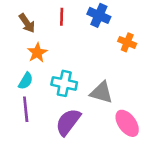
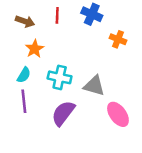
brown arrow: (27, 23) -> (25, 21), turned -36

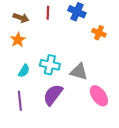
orange star: (35, 49) -> (18, 40), moved
cyan semicircle: (24, 75) -> (24, 71), moved
purple line: (24, 101) -> (20, 101), moved

